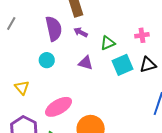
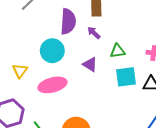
cyan circle: (47, 60) -> (52, 51), size x1.5
pink ellipse: (59, 107) -> (52, 85), moved

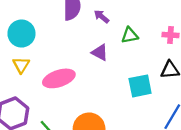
cyan circle: (52, 51) -> (21, 34), moved
cyan square: (126, 77) -> (140, 86), moved

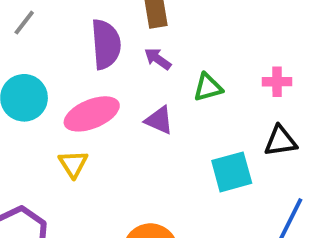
yellow triangle: (21, 65) -> (73, 164), moved
pink ellipse: (59, 78) -> (92, 114), moved

